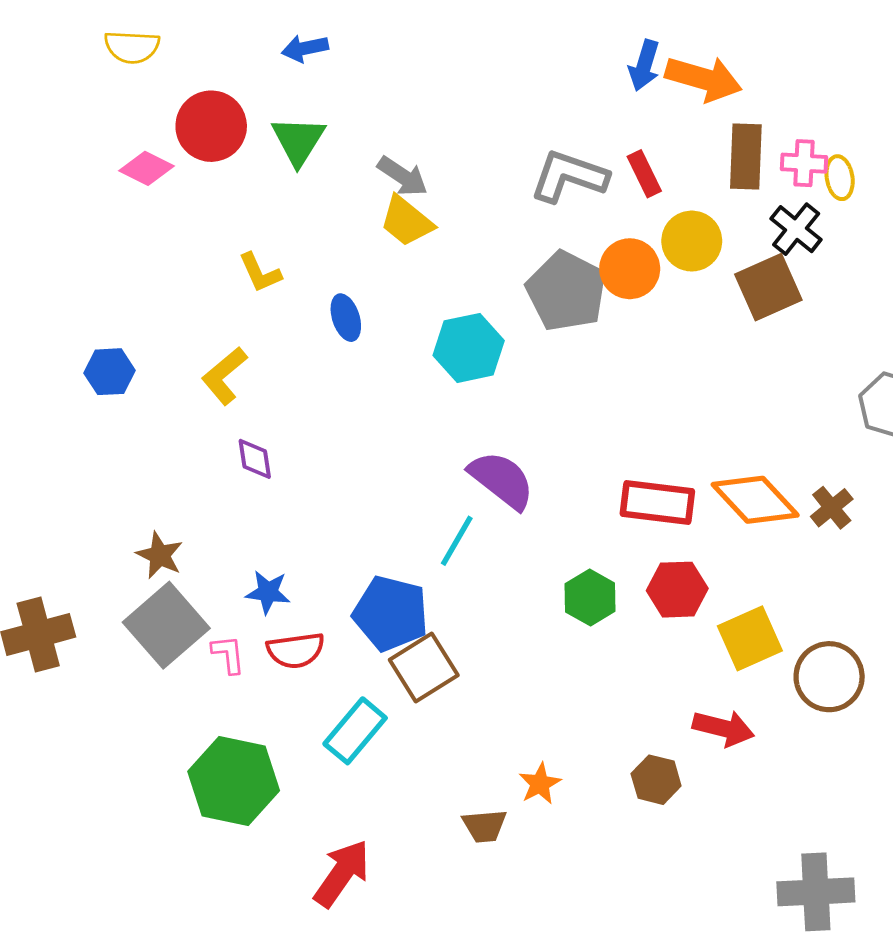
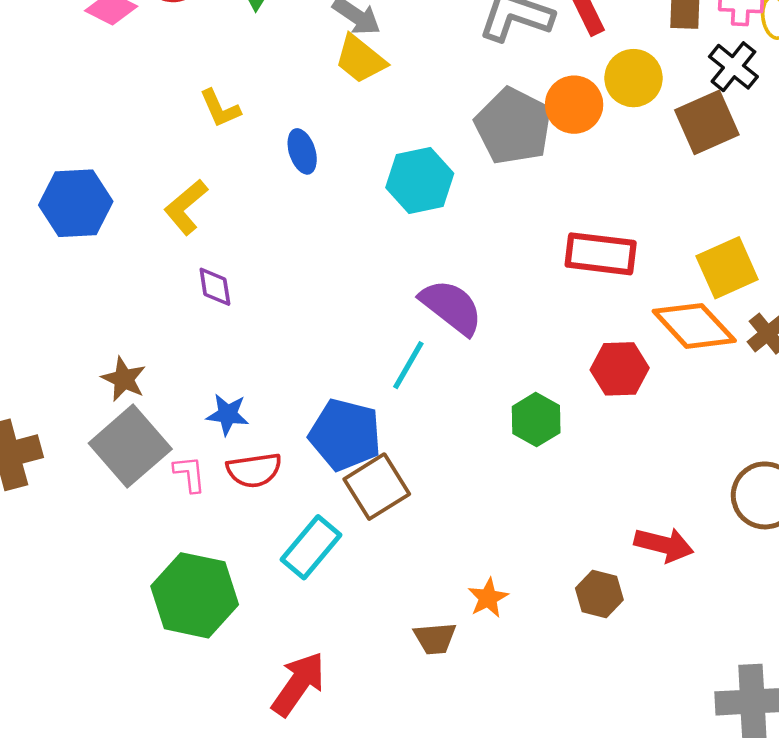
blue hexagon: (109, 372) -> (76, 203), size x1.5
red rectangle: (657, 502) -> (601, 254), moved
red hexagon: (677, 590) -> (620, 369), moved
yellow square: (750, 638) -> (727, 268), moved

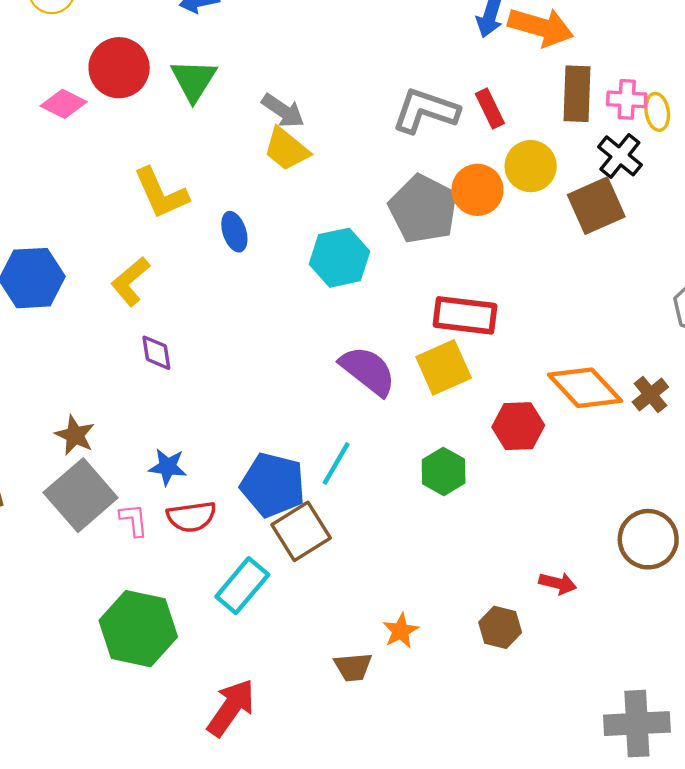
yellow L-shape: (220, 108) -> (161, 193), size x1.5
red rectangle: (601, 254) -> (465, 315), moved
yellow square: (727, 268) -> (444, 367), moved
cyan line: (408, 365) -> (336, 463), moved
red arrow: (664, 545) -> (558, 583), size x0.7

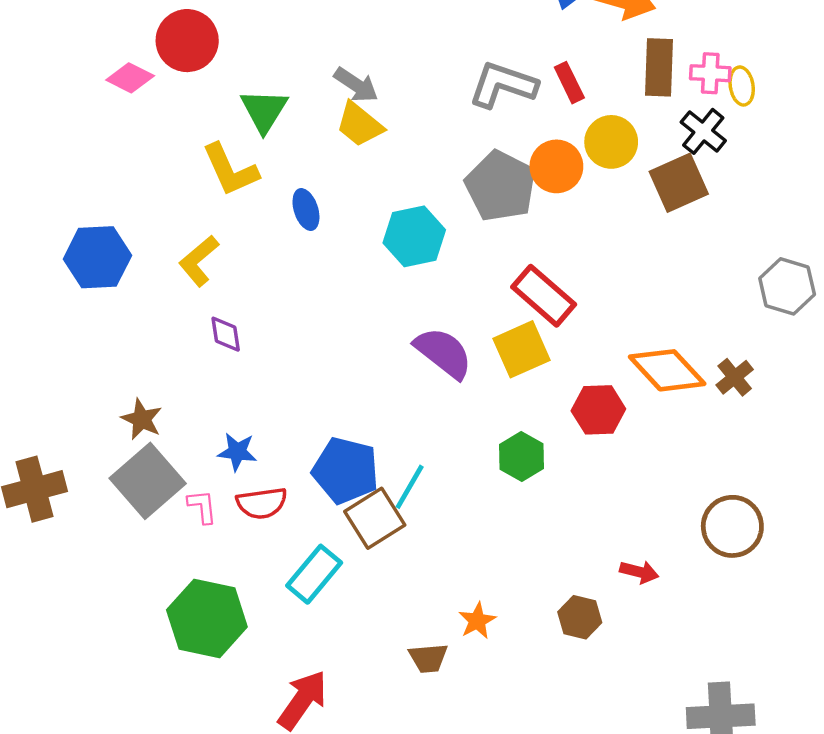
green triangle: (194, 80) -> (264, 110), moved
red rectangle: (465, 315) -> (544, 296), turned 34
cyan line: (336, 463) -> (410, 487), moved

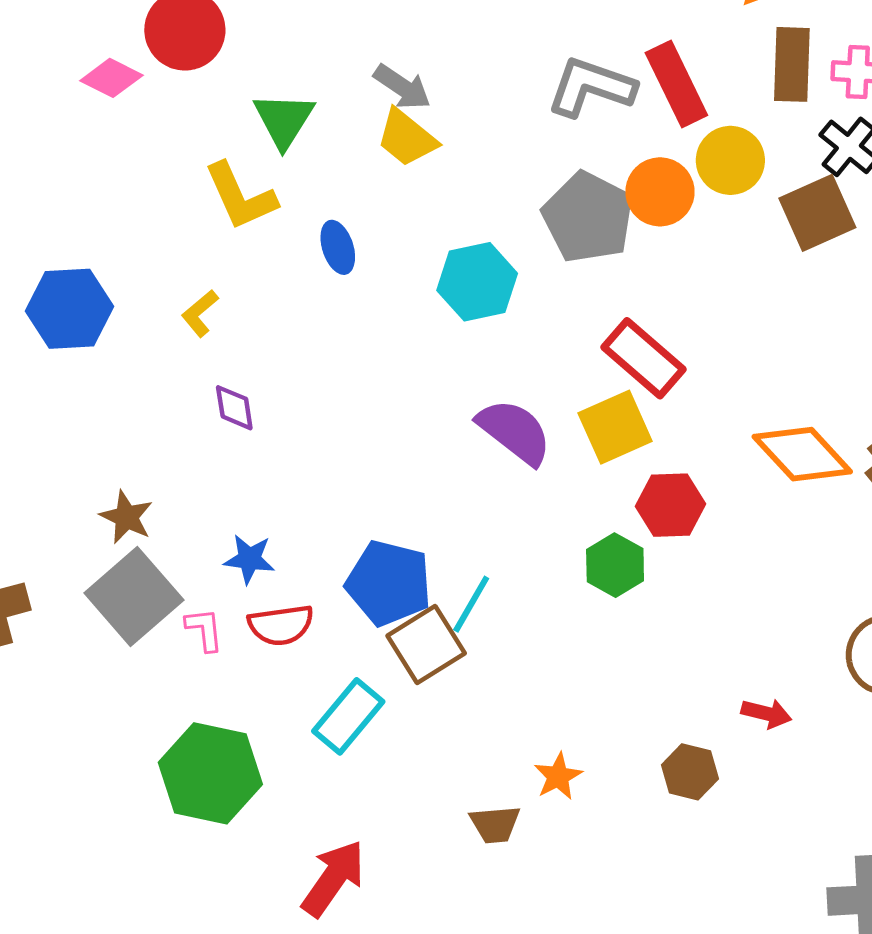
red rectangle: (569, 83) -> (676, 84), size x1.6
yellow L-shape: (199, 261) -> (200, 313), size x0.7
red hexagon: (598, 410) -> (670, 505), moved

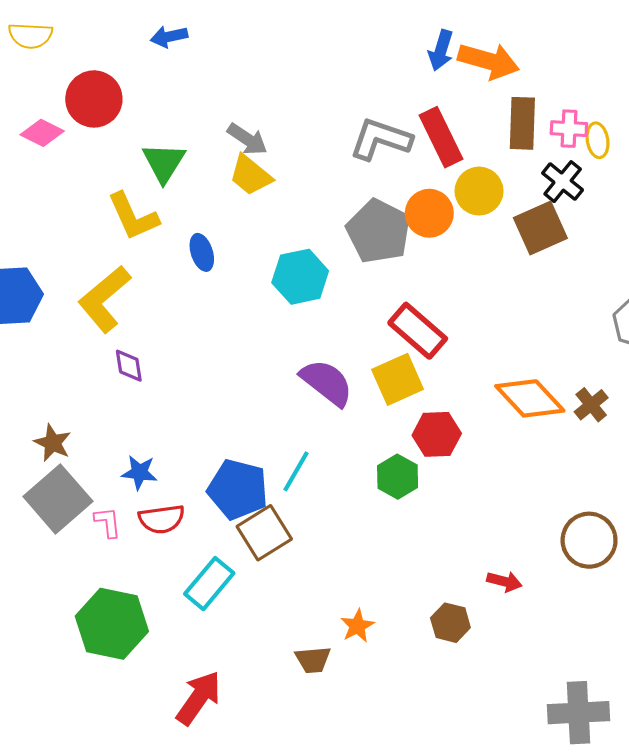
yellow L-shape: (200, 313) -> (104, 299), size x2.0
cyan line: (471, 604) -> (296, 471), moved

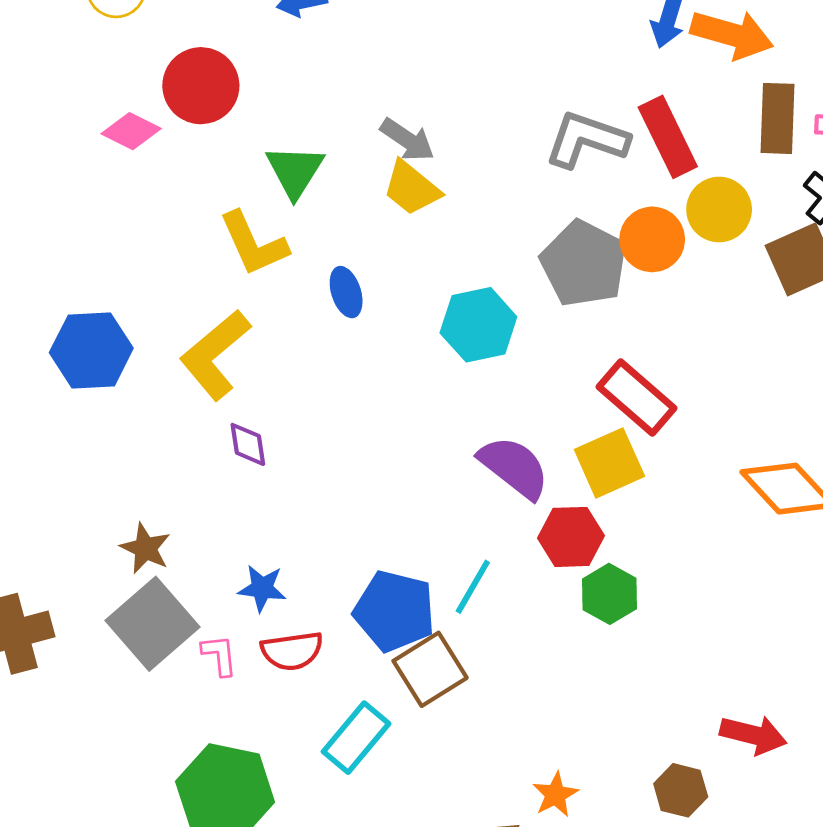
red hexagon: (437, 434) -> (571, 537), moved
red arrow: (504, 581) -> (753, 735), size x1.4

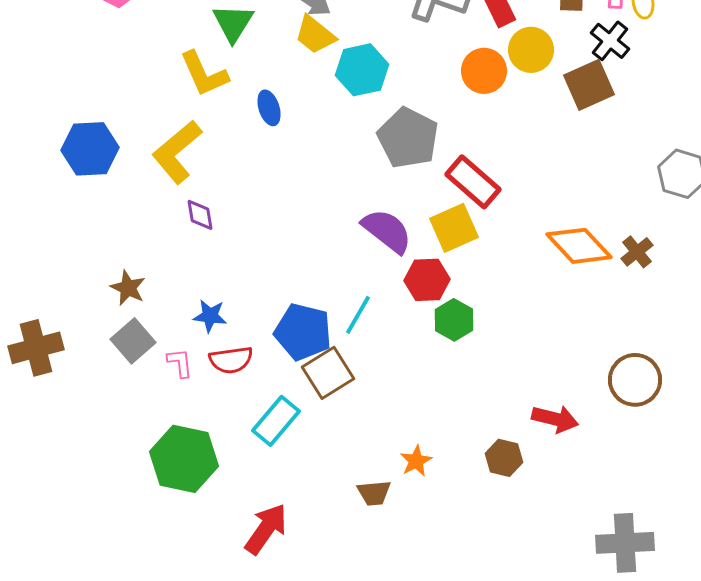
gray pentagon: (584, 264) -> (408, 138), moved
cyan hexagon: (478, 325) -> (362, 70), moved
gray square: (152, 624) -> (133, 341), size x0.7

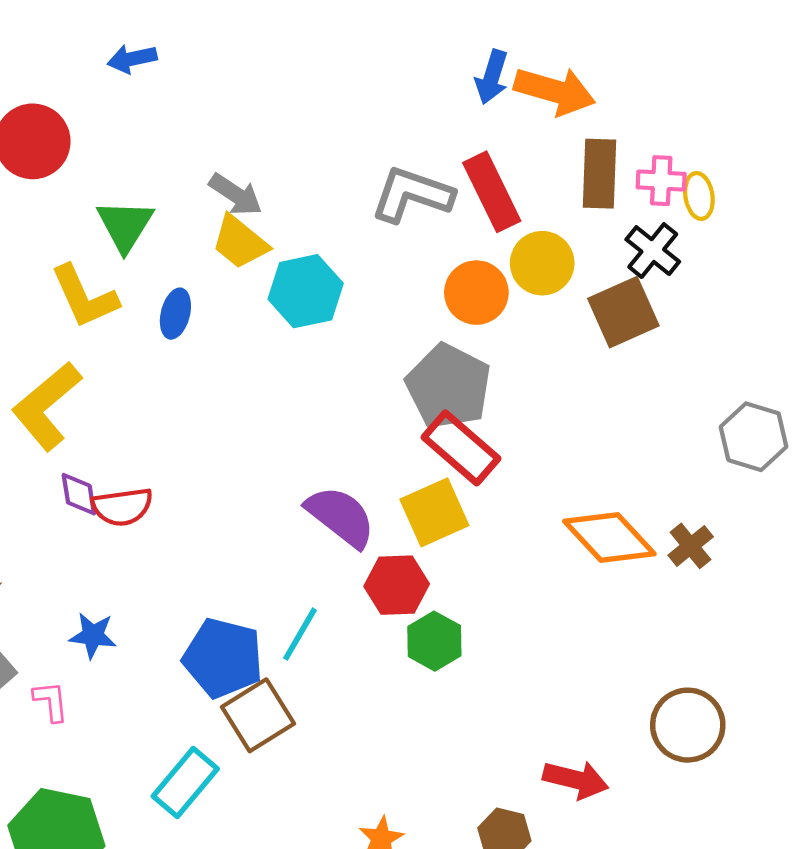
blue ellipse: (269, 108) -> (175, 314), moved, turned 32
gray pentagon: (408, 138) -> (448, 386), moved
red semicircle: (231, 360) -> (122, 507), moved

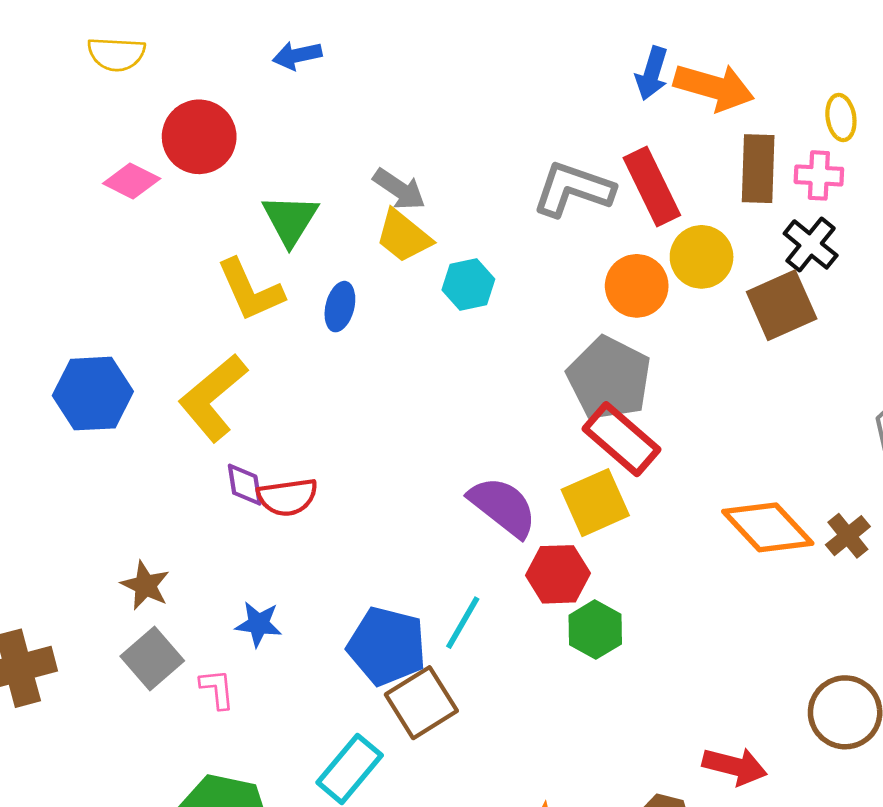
yellow ellipse: (699, 196) -> (841, 117), moved
cyan hexagon: (306, 291) -> (468, 284), size x0.7

